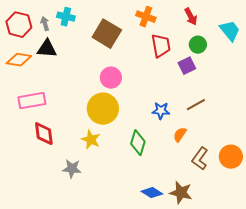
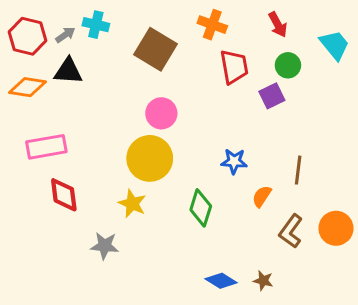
gray arrow: (45, 24) -> (65, 35), turned 72
brown line: (196, 105) -> (298, 170), moved, turned -54
brown star: (181, 193) -> (263, 281), size x0.6

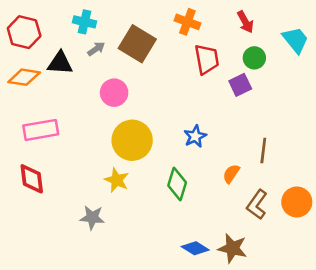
gray arrow: (65, 35) -> (96, 49), moved
pink circle: (161, 113) -> (114, 93), moved
blue star: (234, 161) -> (195, 136), moved, turned -30
red diamond: (64, 195) -> (32, 179), moved
brown star: (263, 281) -> (232, 248), size x1.6

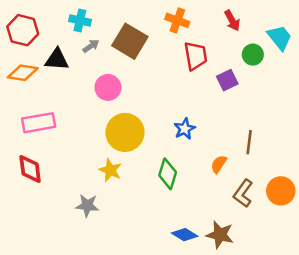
green circle: (254, 58) -> (253, 55), moved

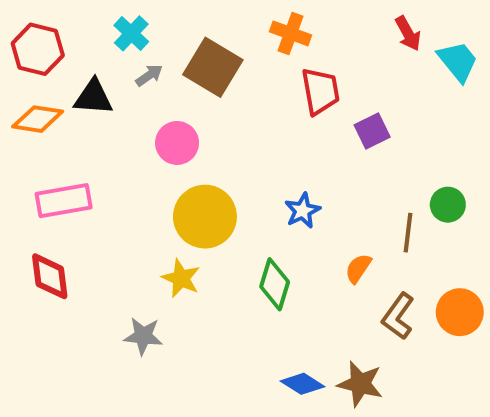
cyan cross: (80, 20) -> (131, 33), turned 30
red arrow: (232, 20) -> (408, 33), moved
green circle: (253, 55) -> (448, 205), moved

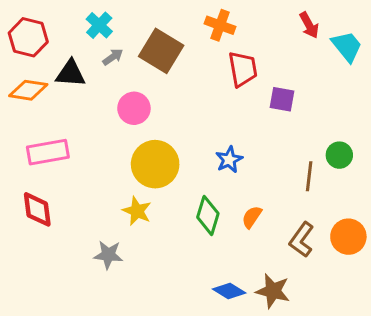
purple square: (372, 131) -> (282, 99), turned 36
orange semicircle: (358, 268) -> (252, 217), moved

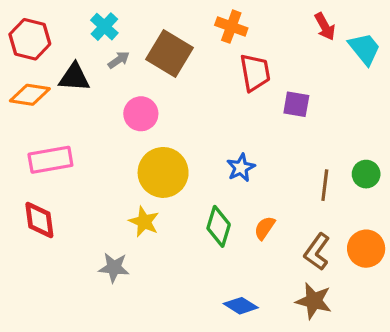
green circle: (339, 155) -> (366, 174), moved
brown star: (273, 291) -> (314, 301), moved

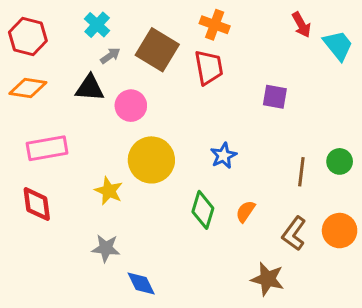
red trapezoid: (255, 73) -> (209, 67), moved
black triangle: (74, 77) -> (90, 88), moved
yellow star: (144, 222) -> (109, 191), moved
brown star: (314, 301) -> (268, 279), moved
blue diamond: (241, 306) -> (141, 283), moved, turned 32

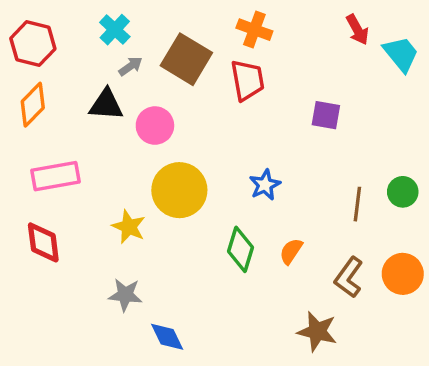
orange diamond: (28, 88) -> (33, 105), turned -54

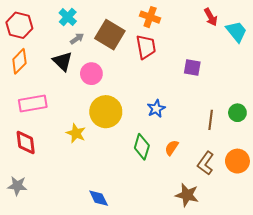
black triangle: (106, 105) -> (63, 61), turned 40
gray star: (125, 295) -> (17, 186), moved

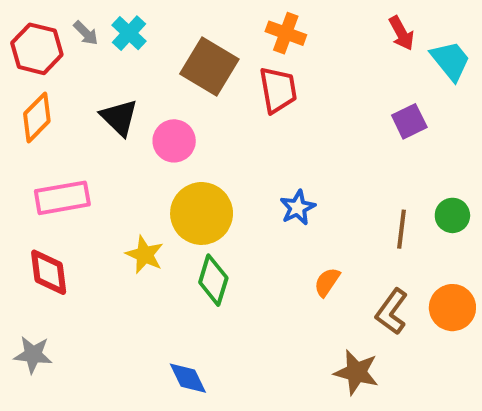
gray arrow: (77, 39) -> (86, 33), moved, turned 80
purple square: (192, 67) -> (409, 121), moved, turned -36
green diamond: (142, 147) -> (213, 280), moved

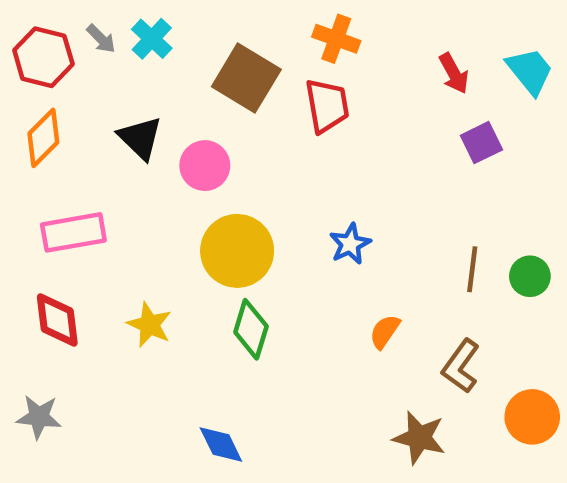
red arrow: (401, 33) -> (454, 73), moved
green circle: (452, 215) -> (530, 276), moved
yellow star: (145, 255) -> (149, 325), moved
orange circle: (452, 308) -> (532, 417), moved

